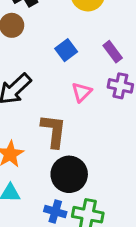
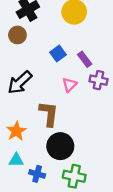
purple rectangle: (113, 52) -> (85, 59), moved
blue cross: (55, 212) -> (37, 174), moved

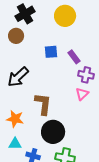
blue square: (58, 54) -> (51, 52), turned 32
pink triangle: (70, 85) -> (82, 94), moved
orange star: (16, 131) -> (15, 119), turned -30

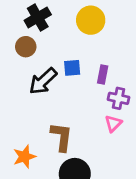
purple rectangle: (74, 57) -> (103, 75), turned 48
black arrow: (18, 77) -> (43, 81), moved
orange star: (15, 119) -> (24, 157), turned -30

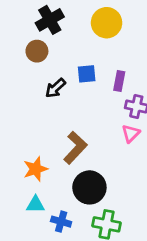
black arrow: (43, 81) -> (55, 88), size x0.7
brown L-shape: (62, 137) -> (75, 148), turned 36

